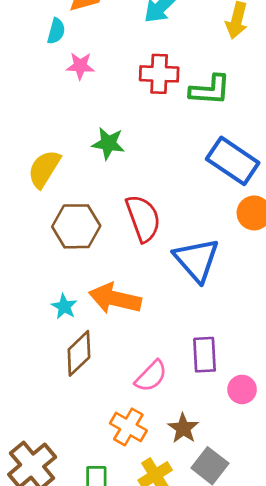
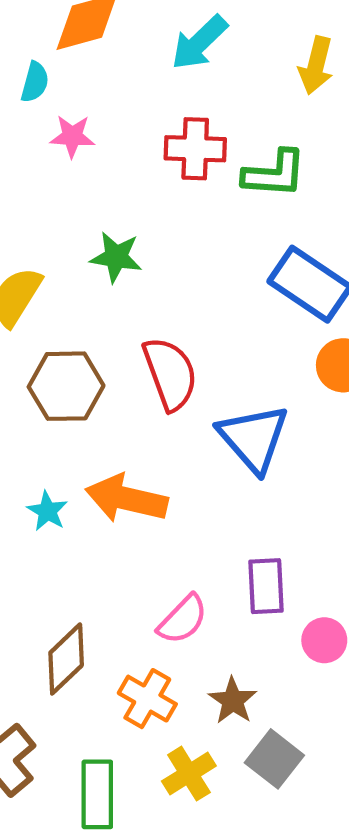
brown diamond: (79, 353) -> (66, 659), moved

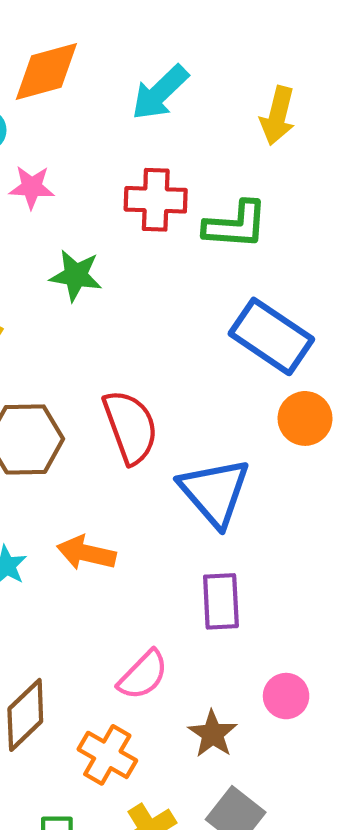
green star: (116, 257) -> (76, 275), moved
orange arrow: (126, 499) -> (86, 553), size x0.7
purple rectangle: (266, 586) -> (221, 601), moved
brown star: (233, 701) -> (212, 734), moved

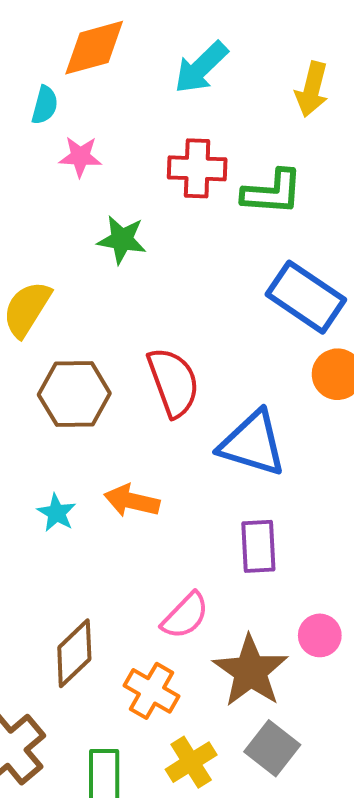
blue triangle: (215, 492) -> (252, 443), turned -32
brown star: (212, 734) -> (250, 671), size x1.6

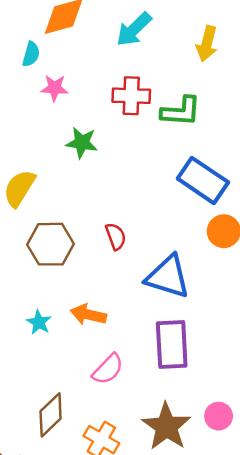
red semicircle: (173, 382) -> (116, 236), size x0.6
purple rectangle: (258, 546) -> (172, 344), size x1.4
pink semicircle: (185, 616) -> (108, 369), moved
pink circle: (320, 635) -> (219, 416), moved

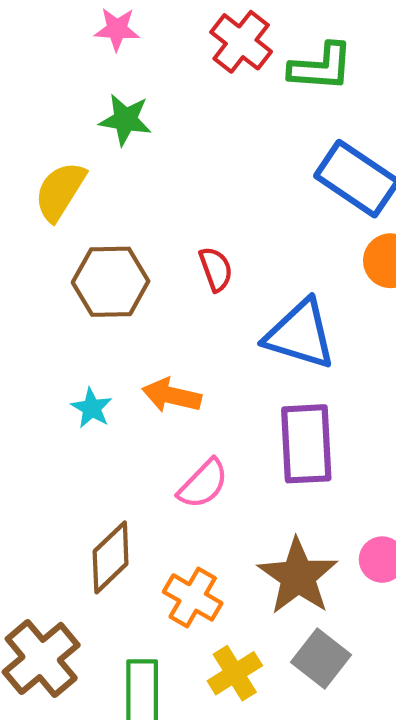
red cross: (131, 96) -> (241, 42), turned 36
green star: (82, 143) -> (125, 120), moved

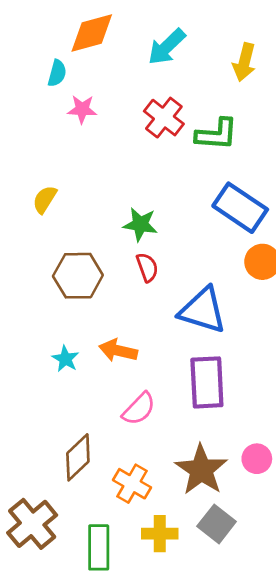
green star: (125, 120) -> (140, 224), moved
yellow semicircle: (60, 191) -> (45, 199), moved, size x0.7
yellow cross: (235, 673) -> (160, 534), turned 32

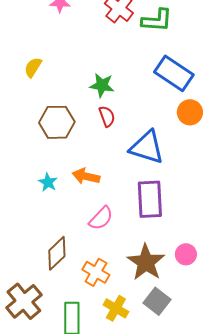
yellow cross: (160, 534) -> (116, 308), turned 30

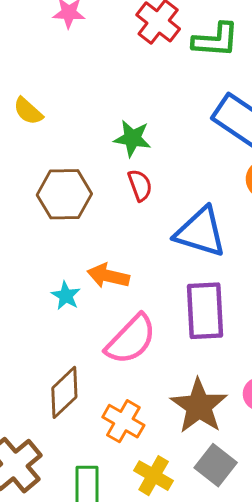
yellow semicircle: (33, 67) -> (28, 111), turned -80
cyan star: (48, 182) -> (66, 296), moved
pink semicircle: (101, 218) -> (131, 339), size x1.4

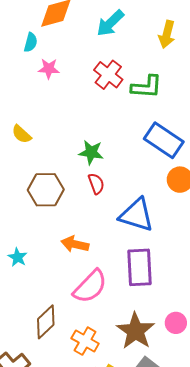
cyan star: (66, 296) -> (17, 257), moved

